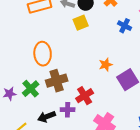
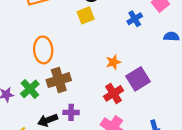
blue cross: (125, 26) -> (135, 19), turned 32
red cross: (85, 96) -> (113, 93), moved

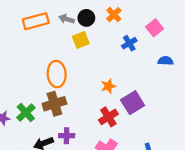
orange ellipse: (43, 50) -> (57, 74), moved

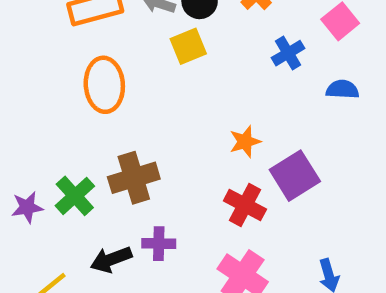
blue semicircle: (166, 61) -> (342, 89), moved
orange ellipse: (57, 74) -> (104, 85), moved
red cross: (108, 117) -> (245, 205), turned -30

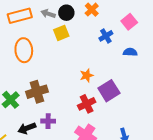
red cross: (245, 205) -> (87, 104), turned 36

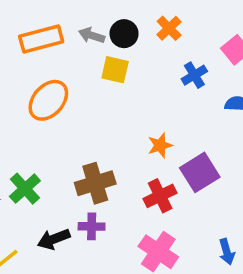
yellow square: (61, 33) -> (115, 70), turned 35
orange ellipse: (24, 50) -> (48, 100), turned 45
brown cross: (37, 92) -> (95, 183), moved

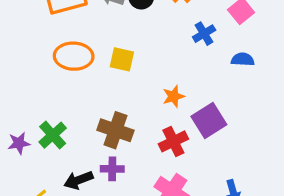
yellow square: (115, 70) -> (122, 59), moved
orange ellipse: (48, 100) -> (74, 56), turned 51
brown cross: (95, 183) -> (115, 130), turned 36

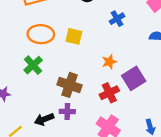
blue cross: (204, 34) -> (117, 19), moved
green cross: (53, 135) -> (33, 65), moved

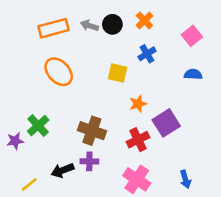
orange ellipse: (41, 34) -> (59, 72), turned 45
yellow square: (74, 36) -> (118, 73), moved
green cross: (33, 65) -> (38, 126), moved

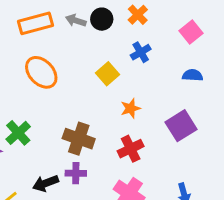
yellow square: (118, 73) -> (108, 74), turned 36
purple square: (166, 123) -> (181, 126), moved

